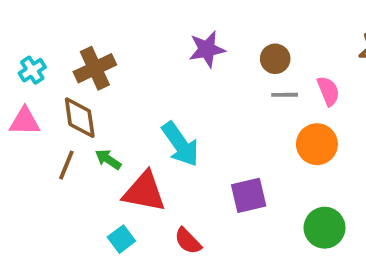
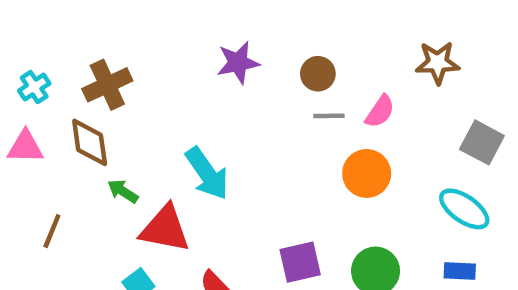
pink semicircle: (328, 91) -> (380, 111), turned 56
brown line: (66, 165) -> (52, 231), moved
purple square: (249, 195) -> (300, 262), moved

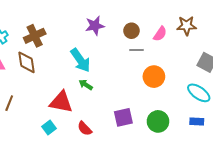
pink semicircle: (380, 111) -> (160, 34), moved
cyan arrow: (207, 173) -> (81, 60), moved
green arrow: (123, 191) -> (86, 85), moved

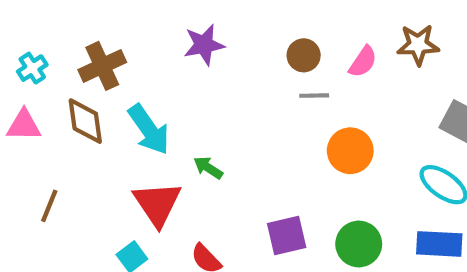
purple star: (95, 26) -> (204, 45), moved
cyan arrow: (81, 60) -> (149, 130), moved
red triangle: (61, 102) -> (157, 204), turned 45
blue rectangle: (197, 121) -> (439, 244), size x1.5

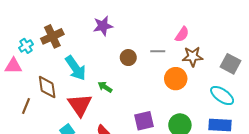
brown star: (418, 45) -> (193, 56), moved
brown circle: (304, 55) -> (128, 58), moved
cyan cross: (32, 68) -> (26, 46), moved
brown diamond: (85, 121) -> (47, 87), moved

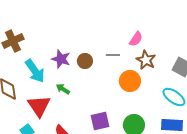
purple star: (103, 26) -> (61, 59), moved, turned 30
brown star: (193, 56) -> (146, 60), turned 30

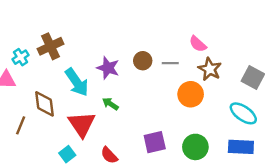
pink semicircle: (136, 39) -> (198, 44), turned 98
brown circle: (85, 61) -> (143, 61), moved

